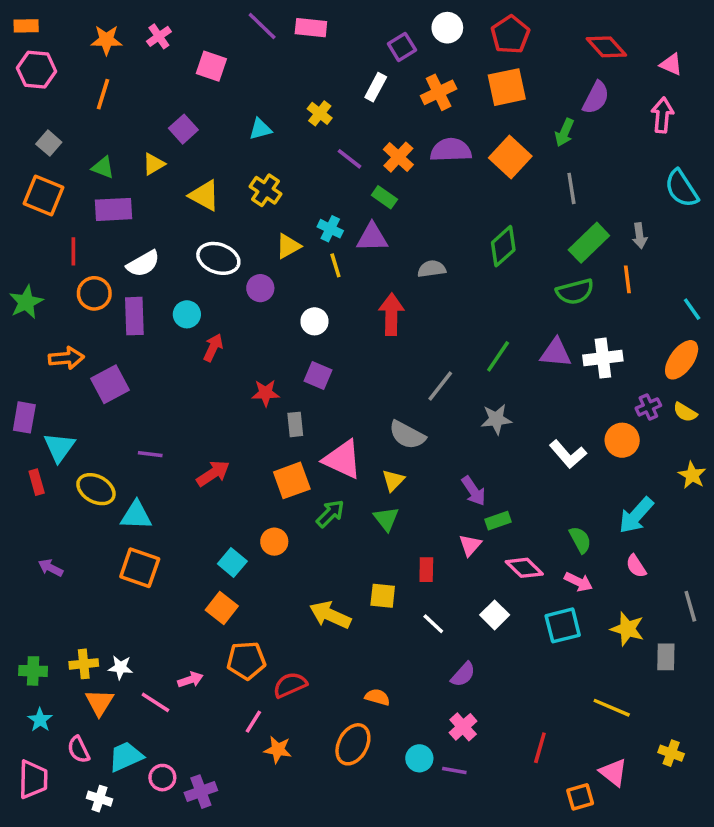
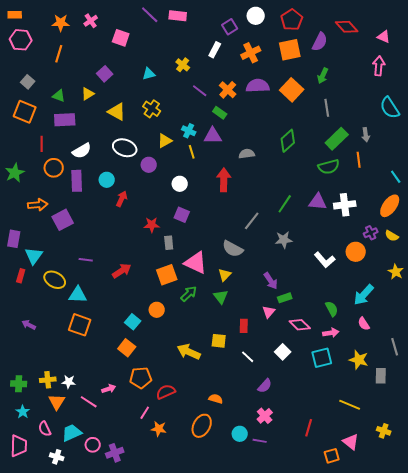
purple semicircle: (596, 98) -> (320, 42), moved
red rectangle: (37, 482) -> (21, 276), turned 32
pink arrow: (578, 582) -> (331, 333), turned -35

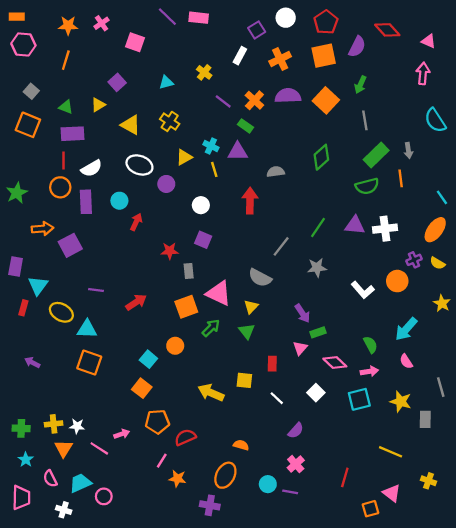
red line: (42, 144) -> (64, 161), moved
purple cross: (115, 453) -> (210, 505), moved, turned 30

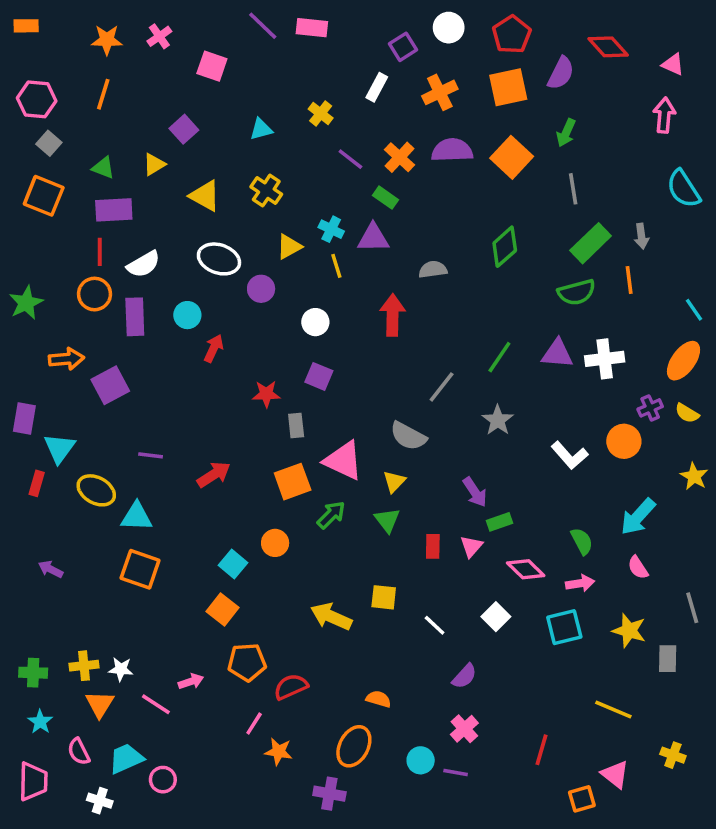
pink hexagon: (23, 44) -> (37, 99), moved
gray star: (317, 268) -> (498, 420), turned -30
red rectangle: (272, 364) -> (433, 546), moved

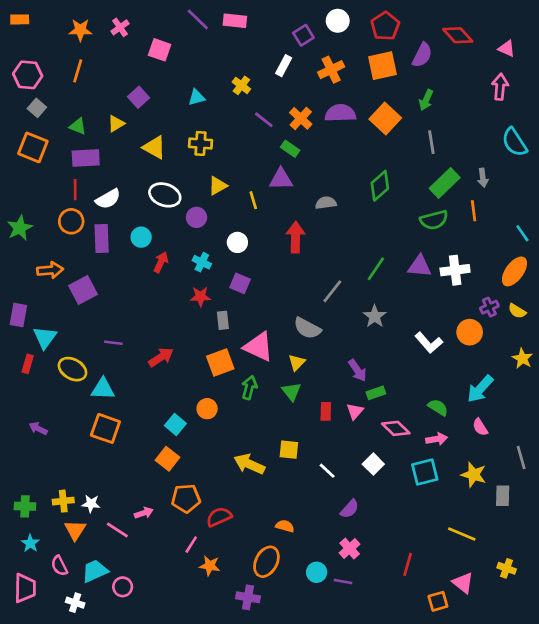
yellow cross: (266, 191) -> (200, 143), turned -30
cyan cross: (331, 229) -> (202, 262), moved
green arrow: (331, 515) -> (249, 388), turned -30
green semicircle: (582, 541) -> (438, 407), turned -30

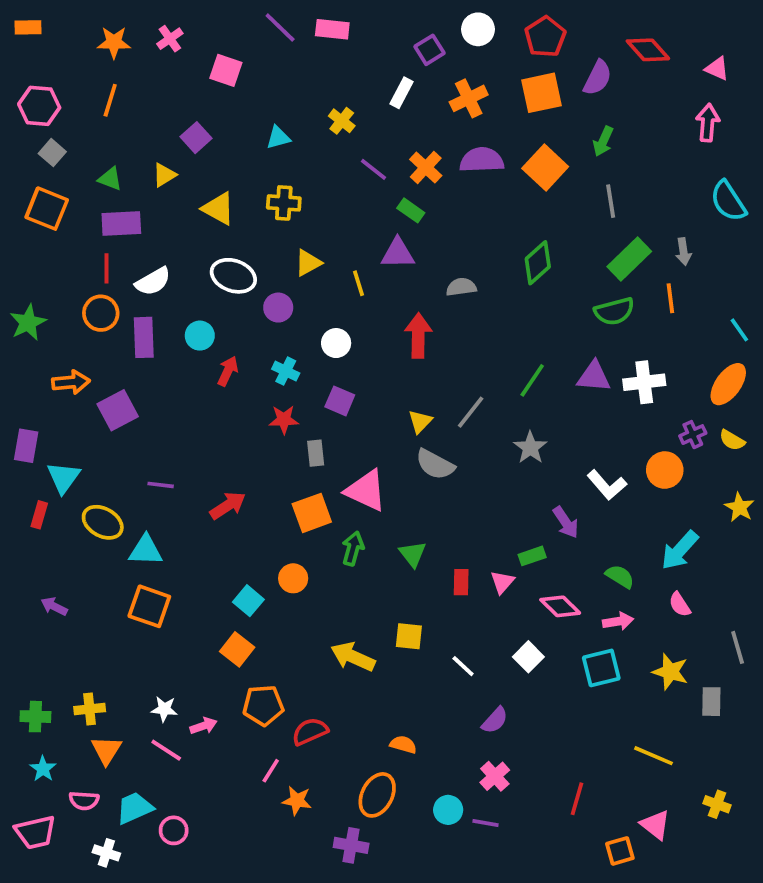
yellow triangle: (297, 362) -> (420, 421), moved
purple arrow: (357, 370) -> (566, 522), moved
white star: (91, 504) -> (164, 709), moved
pink semicircle: (59, 566) -> (84, 801), turned -60
pink trapezoid: (25, 588) -> (35, 832), turned 76

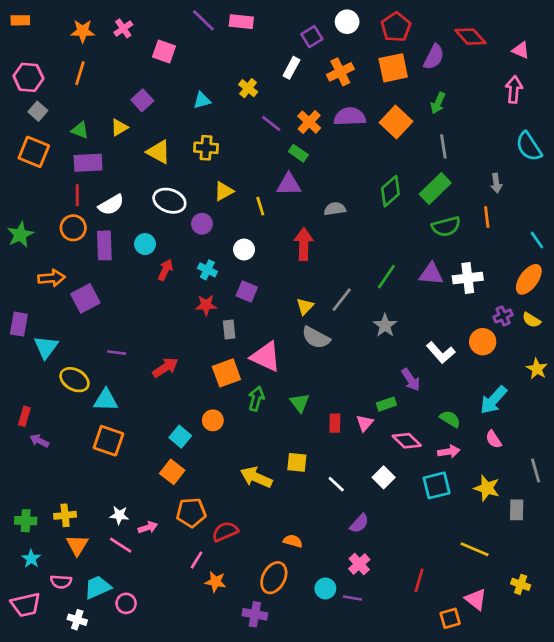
green rectangle: (629, 259) -> (435, 188), moved
red rectangle: (39, 515) -> (24, 416), moved

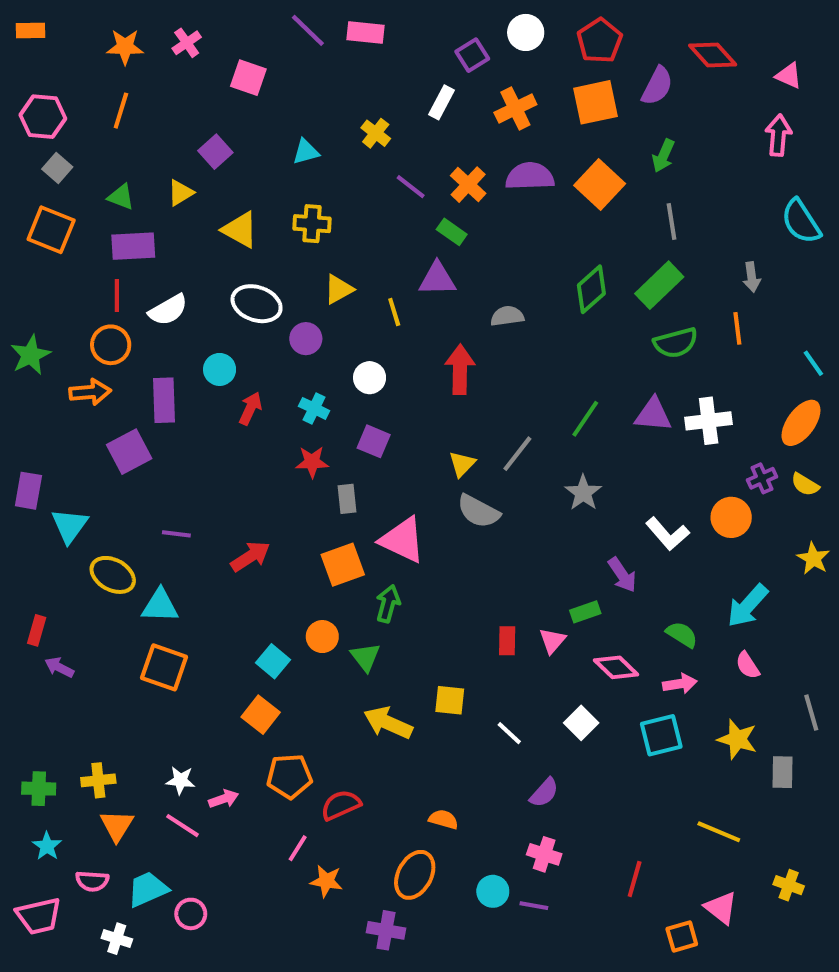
purple rectangle: (104, 245) -> (164, 400), moved
orange arrow: (51, 278) -> (90, 392), moved
green triangle: (300, 403) -> (365, 657), moved
pink cross: (359, 564) -> (544, 854), turned -30

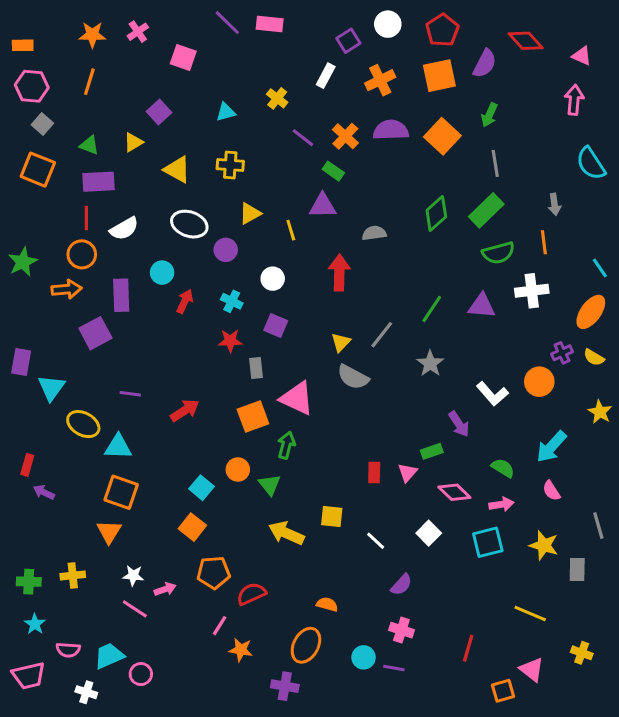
orange rectangle: (31, 30) -> (23, 45), moved
white cross: (709, 421) -> (532, 291), moved
orange triangle: (117, 826) -> (109, 532), moved

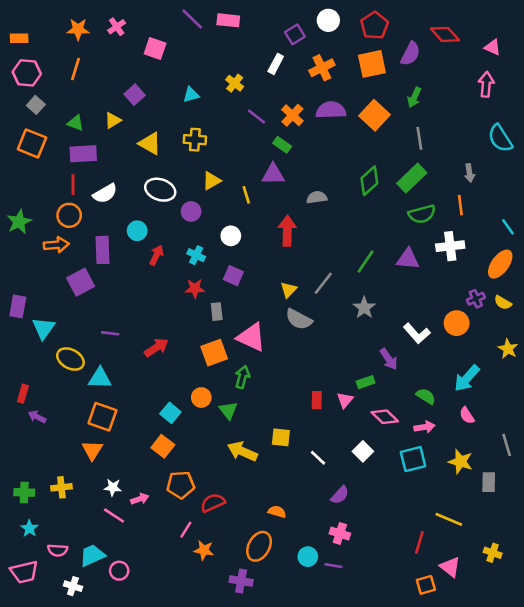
red line: (468, 648) -> (419, 542), moved

